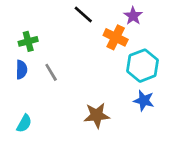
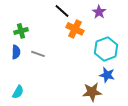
orange cross: (116, 37) -> (75, 29), moved
gray line: (51, 72) -> (38, 54), turned -40
brown star: (97, 115) -> (92, 92), moved

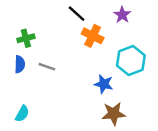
blue star: (107, 75) -> (104, 84), moved

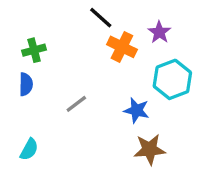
purple star: (122, 15) -> (159, 32), moved
gray line: (47, 67) -> (76, 104), moved, turned -56

